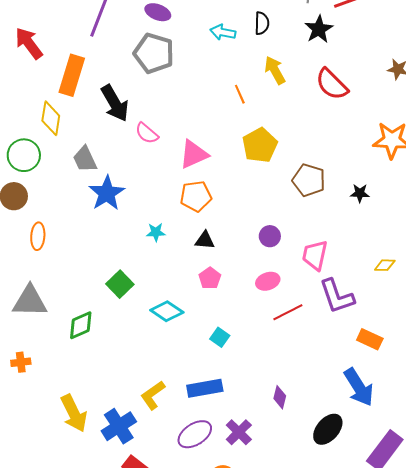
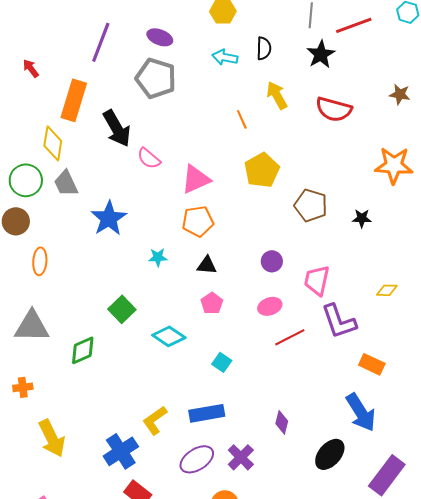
red arrow: (29, 43) -> (31, 68), size x0.6
red semicircle: (332, 84) -> (334, 109), turned -30
gray trapezoid: (85, 159) -> (66, 183), moved
yellow arrow: (74, 413) -> (52, 438), moved

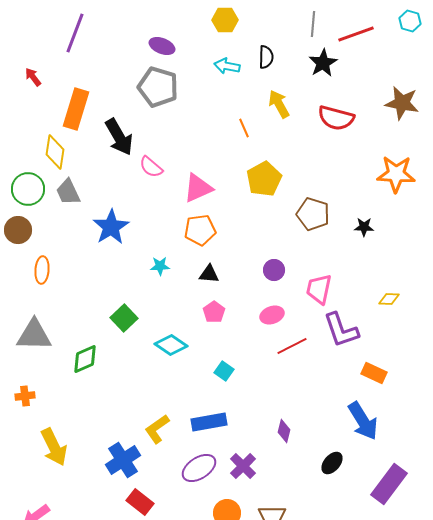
purple line: (101, 42) -> (75, 33), moved
brown star: (400, 94) -> (402, 103), size x1.6
black ellipse: (330, 454) -> (332, 463), size x0.7

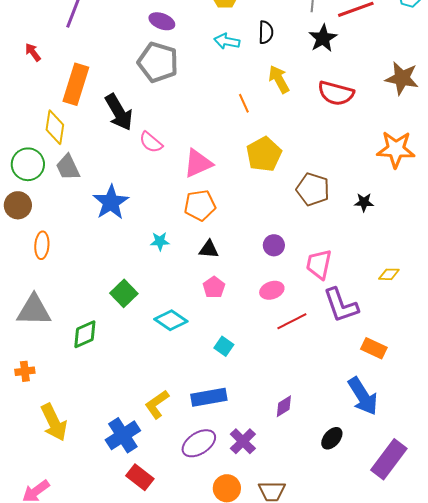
purple diamond: (284, 431) -> (284, 406), turned 45

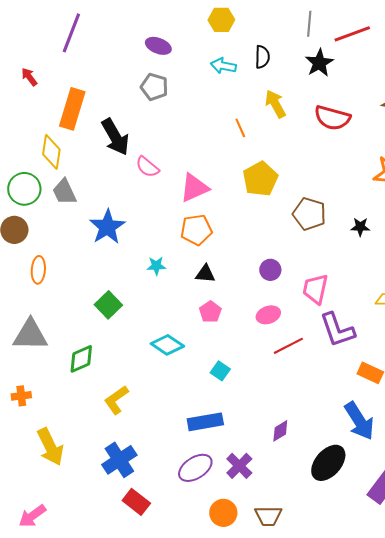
gray pentagon: (158, 62) -> (154, 87), size x0.7
green square: (124, 293) -> (108, 305), moved
yellow L-shape: (157, 404) -> (116, 400), moved
black ellipse: (332, 438) -> (328, 463), size x1.6

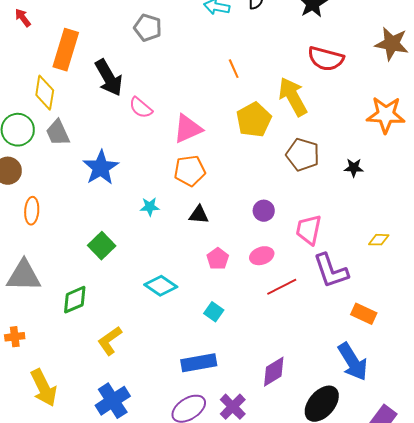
yellow arrow: (275, 104) -> (293, 97), moved, size x1.4
pink pentagon: (210, 312) -> (218, 259), moved
purple diamond: (280, 431) -> (274, 372), size x1.4

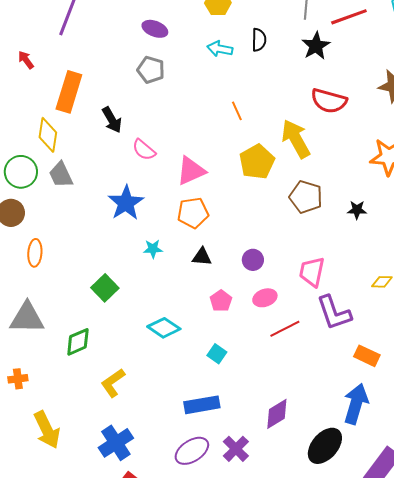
black arrow: (109, 78) -> (112, 120), size x0.7
blue star: (101, 168) -> (126, 203), moved
purple circle: (264, 211) -> (253, 260), moved
blue arrow: (353, 362) -> (356, 404), turned -132

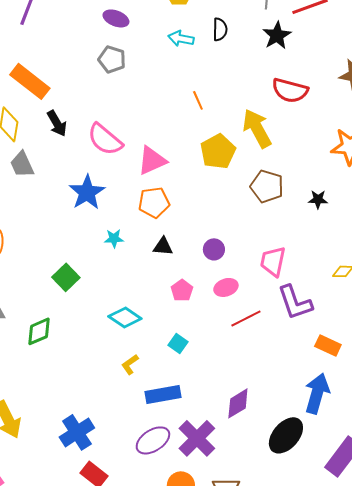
orange rectangle: (69, 92) -> (30, 81), turned -69
black arrow: (112, 120) -> (57, 123), moved
pink semicircle: (144, 150) -> (105, 139), size x1.5
yellow L-shape: (113, 383) -> (130, 364), moved, size x0.7
purple cross: (236, 449) -> (197, 438), size x1.4

